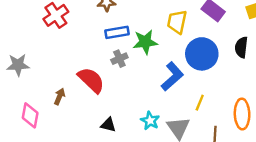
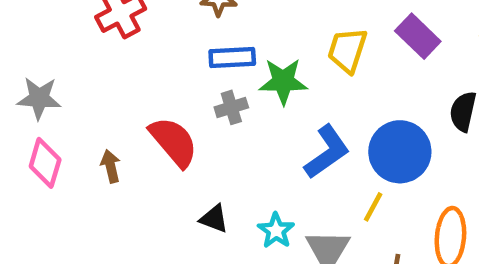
blue circle: (202, 54) -> (400, 152), moved
brown arrow: (59, 96) -> (111, 166), turned -42
pink diamond: (30, 115) -> (45, 163), moved
black triangle: (108, 125) -> (214, 219), moved

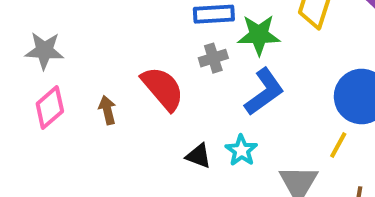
blue L-shape: (327, 152) -> (264, 92), moved
pink diamond: (45, 163) -> (50, 107), turned 33
cyan star: (276, 231) -> (241, 150), moved

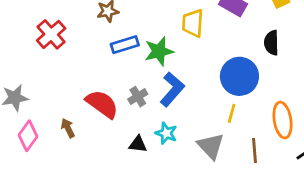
gray cross: (213, 58) -> (138, 97), moved

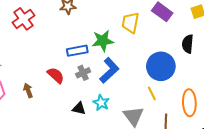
blue rectangle: (125, 45) -> (77, 51), moved
red semicircle: (102, 104) -> (56, 75), size x0.7
yellow line: (232, 113) -> (152, 93), turned -48

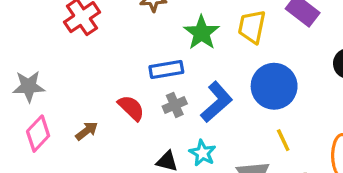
green star: (103, 41) -> (201, 33), moved, turned -30
blue circle: (161, 66) -> (274, 86), moved
brown arrow: (28, 90) -> (87, 131), turned 72

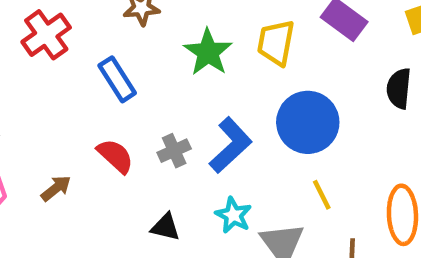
blue rectangle: (166, 69) -> (117, 79), moved, turned 68
cyan star: (202, 153) -> (233, 215), moved

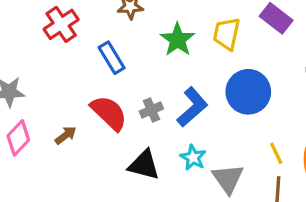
red semicircle: (115, 156) -> (109, 113), size x1.4
yellow line: (322, 195) -> (276, 153), moved
black triangle: (165, 227) -> (144, 165), size x1.5

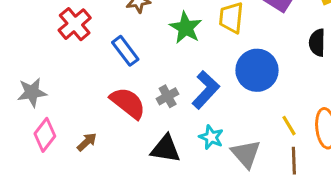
brown arrow: (66, 135) -> (87, 142), moved

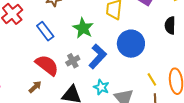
green star: (186, 28) -> (83, 28), moved
brown arrow: (87, 142) -> (35, 87), moved

